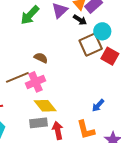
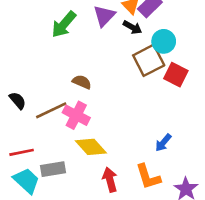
pink cross: (35, 82) -> (76, 115), turned -36
gray rectangle: (38, 123) -> (53, 169), moved

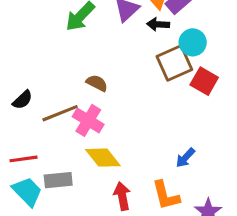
black arrow: (132, 27) -> (158, 24), turned 150
black semicircle: (18, 101) -> (23, 100), turned 84

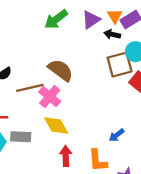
brown semicircle: (97, 83) -> (60, 70), size x1.6

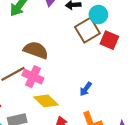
blue arrow: (116, 135) -> (86, 89), moved

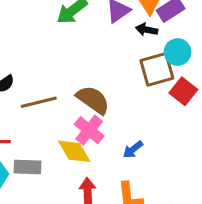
brown semicircle: (36, 50) -> (93, 100), moved
pink cross: (33, 77) -> (89, 130), moved

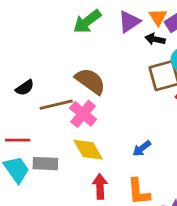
brown semicircle: (93, 100) -> (90, 81), moved
pink cross: (89, 130) -> (83, 114), moved

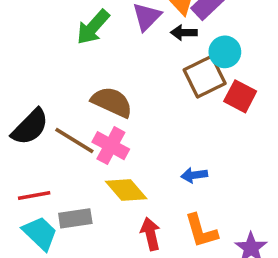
black semicircle: (25, 88) -> (30, 127), size x1.6
brown line: (56, 105) -> (74, 141), turned 56
blue arrow: (142, 148) -> (194, 175), turned 42

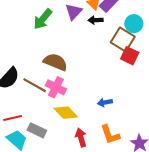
cyan circle: (225, 52) -> (134, 24), moved
brown square: (205, 77) -> (123, 40), moved, turned -30
gray rectangle: (75, 218) -> (37, 130), turned 36

